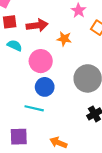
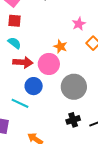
red arrow: (37, 25) -> (23, 62), moved
pink circle: (41, 61) -> (49, 64), moved

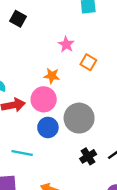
blue circle: (34, 86) -> (48, 127), moved

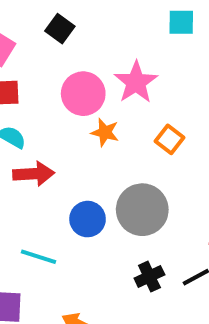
pink star: (66, 44) -> (136, 82), size x1.5
orange square: (88, 62) -> (170, 139), moved
pink circle: (44, 99) -> (83, 94), moved

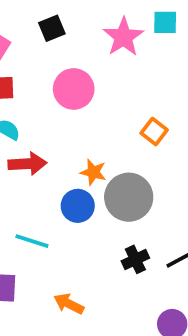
black square: (60, 29) -> (52, 28), turned 32
pink star: (136, 82) -> (123, 37), moved
orange star: (105, 132) -> (93, 172), moved

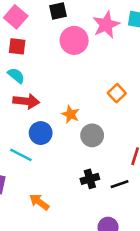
pink circle: (74, 89) -> (74, 40), moved
gray circle: (129, 197) -> (92, 135), size x0.7
blue circle: (78, 206) -> (41, 133), moved

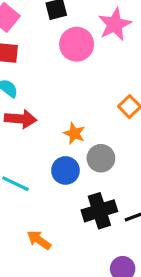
blue circle: (41, 133) -> (65, 170), moved
black cross: (90, 179) -> (99, 211), size x1.5

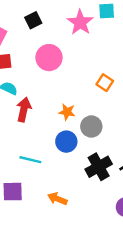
pink circle: (77, 44) -> (49, 58), moved
red arrow: (21, 119) -> (24, 110), turned -70

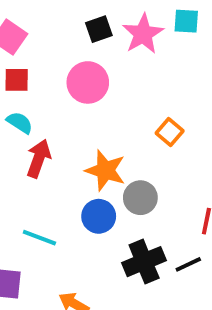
black square: (33, 20) -> (99, 29), moved
orange star: (67, 112) -> (105, 170), size x1.5

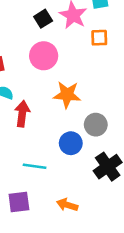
orange square: (170, 132) -> (99, 38), moved, turned -30
orange star: (105, 170) -> (67, 95), moved

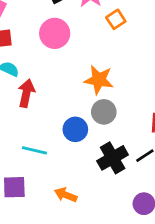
orange square: (99, 38) -> (116, 19), turned -36
orange star: (67, 95) -> (99, 80), moved

